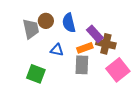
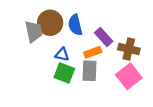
brown circle: (46, 21) -> (50, 23), size x1.5
brown cross: (106, 44) -> (129, 49), moved
green square: (36, 74) -> (64, 73), moved

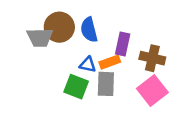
gray trapezoid: (34, 31) -> (40, 37), turned 100
purple rectangle: (104, 37) -> (123, 44), turned 54
blue triangle: (62, 54) -> (88, 65), moved

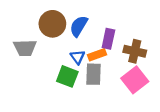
blue semicircle: (89, 30) -> (79, 26), turned 45
gray trapezoid: (40, 37) -> (25, 48), moved
blue triangle: (88, 65) -> (78, 57), turned 42

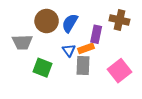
brown cross: (135, 51) -> (119, 20), moved
green square: (67, 76) -> (43, 68), moved

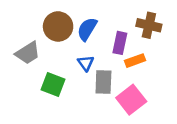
gray trapezoid: (22, 42) -> (28, 53), turned -30
orange rectangle: (86, 48) -> (135, 61), moved
pink square: (119, 71) -> (131, 100), moved

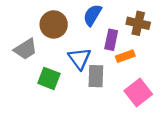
blue semicircle: (87, 29) -> (92, 15), moved
blue triangle: (86, 63) -> (79, 59), size x1.5
pink square: (131, 100) -> (138, 93), moved

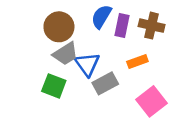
purple rectangle: (111, 40) -> (122, 26), moved
gray trapezoid: (25, 49) -> (65, 54), moved
gray rectangle: (96, 76) -> (105, 83), turned 60

